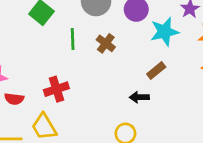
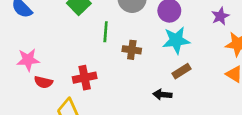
cyan star: (165, 32) -> (176, 40), moved
brown cross: (106, 43) -> (132, 50), moved, turned -36

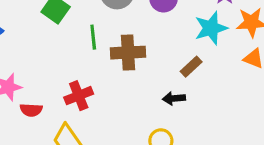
cyan star: (176, 40) -> (211, 28), moved
brown cross: (132, 50) -> (128, 53), size x1.5

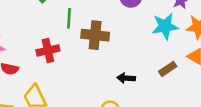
brown rectangle: (191, 67) -> (168, 69), moved
red cross: (79, 96) -> (48, 50), moved

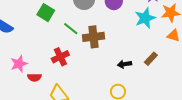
green line: (69, 18) -> (71, 29), turned -42
brown rectangle: (168, 69) -> (151, 59), moved

